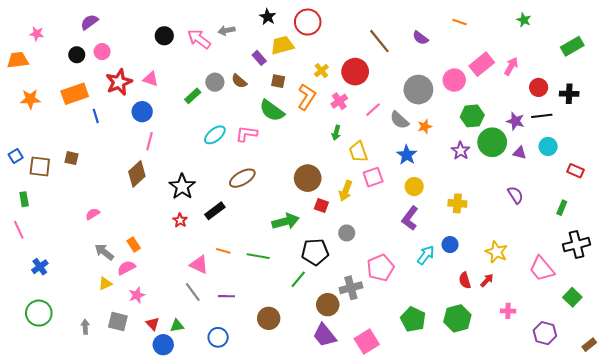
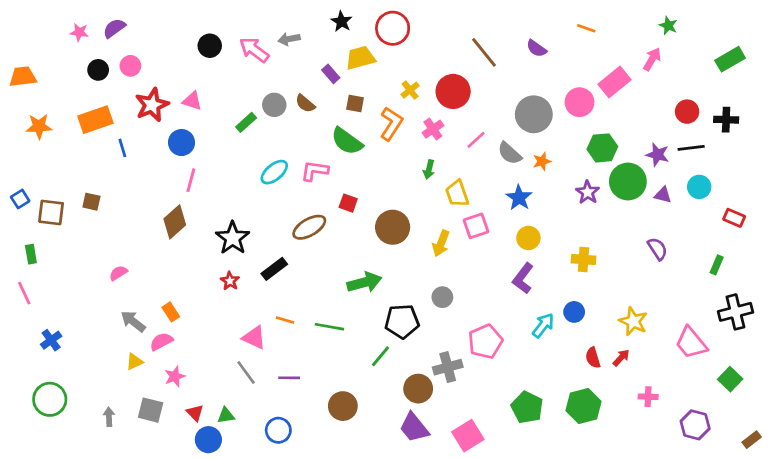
pink star: (37, 34) -> (79, 32), moved
pink arrow: (511, 66) -> (652, 59), moved
red square: (321, 206) -> (348, 203), moved

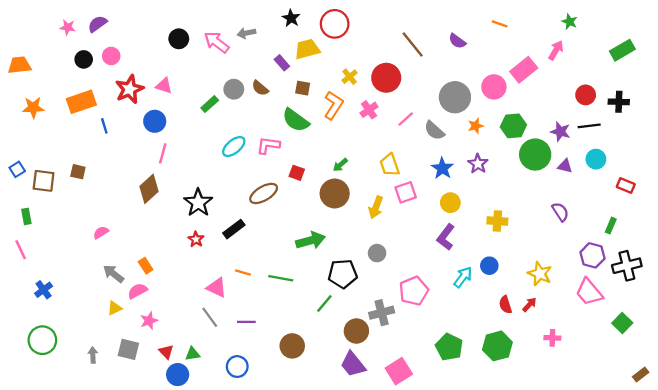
orange star: (542, 161) -> (476, 126), moved
green arrow: (429, 169) -> (340, 165), moved, turned 35
purple star: (588, 192) -> (478, 164), moved
purple hexagon: (695, 425) -> (592, 255), moved

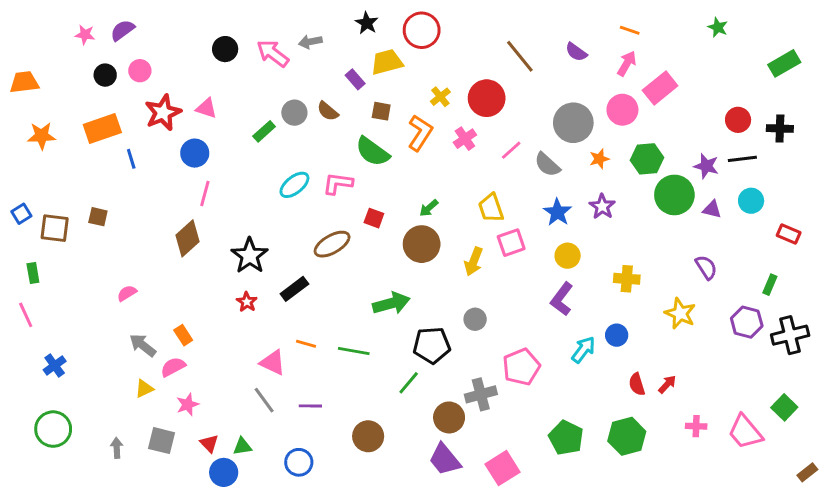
pink arrow: (556, 50) -> (627, 63), moved
yellow star: (540, 274) -> (680, 313), moved
pink trapezoid: (589, 292) -> (745, 432), moved

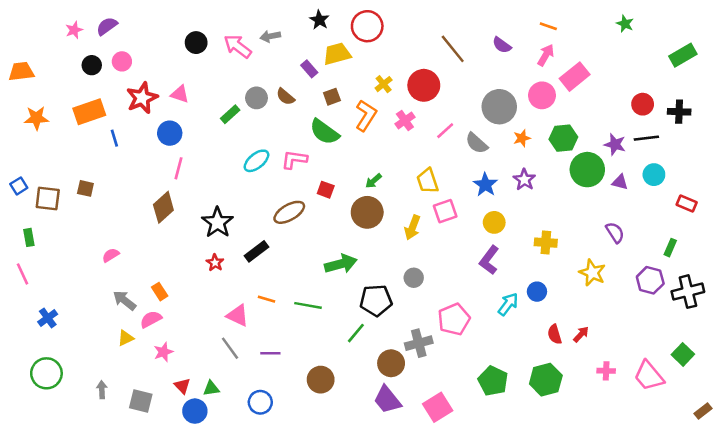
pink star: (85, 35) -> (74, 30), turned -30
brown square: (381, 111) -> (332, 97), turned -30
gray square: (162, 441) -> (141, 401), moved

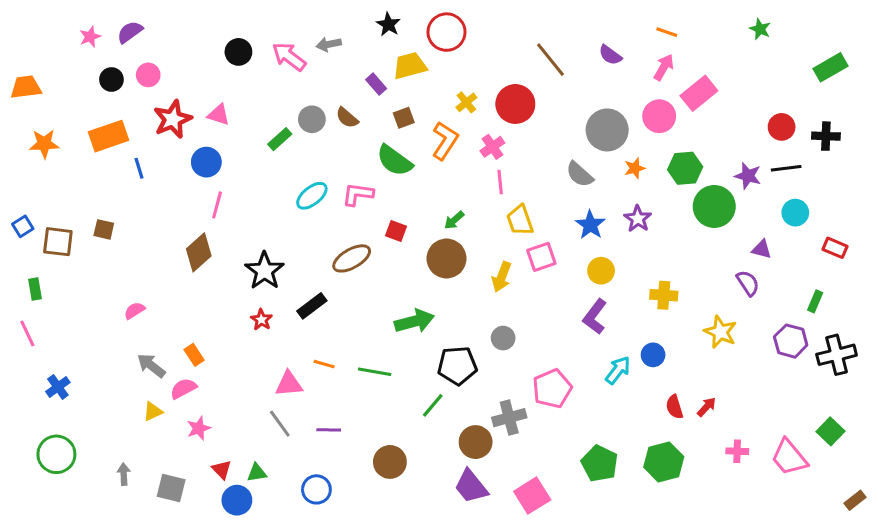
pink line: (445, 131) -> (500, 182), moved, turned -54
purple triangle: (620, 182) -> (762, 249), moved
pink triangle: (238, 315) -> (289, 384), turned -30

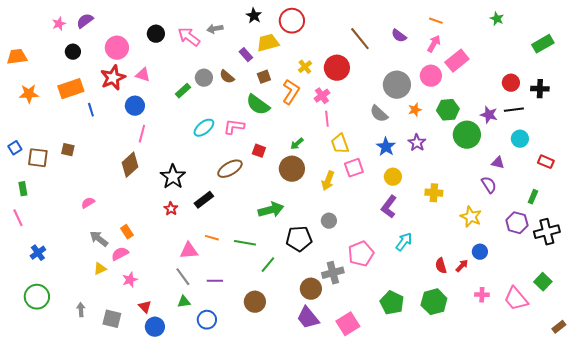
pink circle: (148, 75) -> (117, 48), moved, size x1.5
blue circle: (653, 355) -> (480, 252), moved
green line: (433, 405) -> (268, 265), moved
green triangle: (257, 473) -> (184, 302), moved

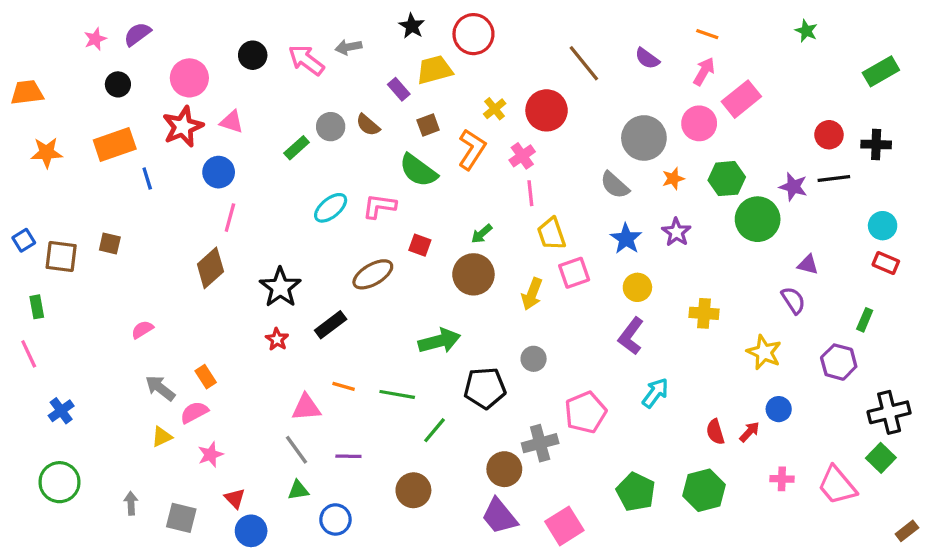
cyan circle: (520, 139) -> (883, 226), moved
black cross: (547, 232) -> (889, 412), moved

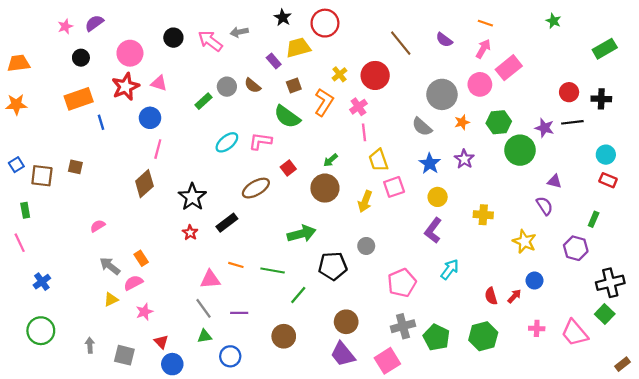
orange star: (47, 153) -> (16, 104), moved
red square: (420, 245) -> (288, 168), turned 32
gray cross: (540, 443) -> (403, 326), moved

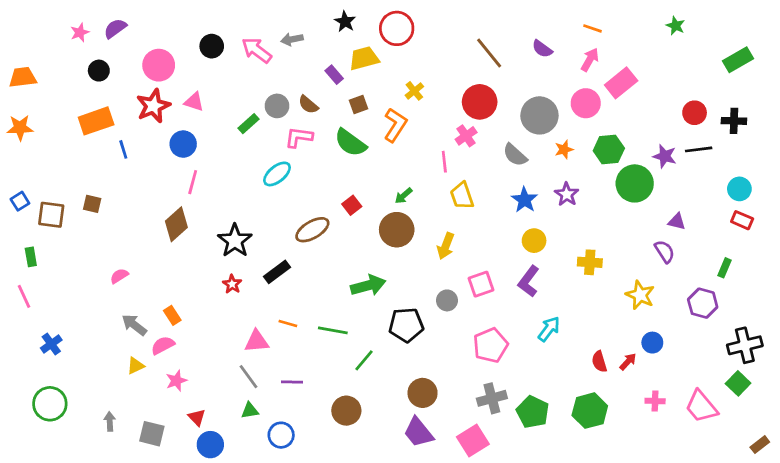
red circle: (375, 75) -> (480, 102), moved
pink cross: (358, 107) -> (466, 136), moved
pink L-shape: (260, 141) -> (299, 137), moved
pink square: (394, 187) -> (481, 284), moved

